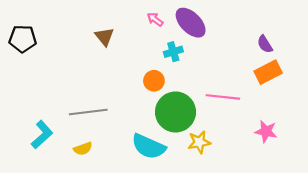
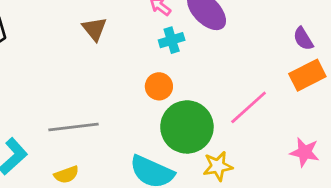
cyan cross: (173, 52) -> (172, 40), moved
pink line: (223, 97) -> (249, 107), turned -48

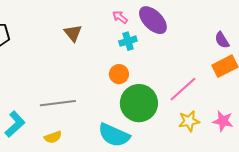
yellow star: (218, 166) -> (189, 121), moved

